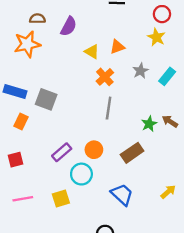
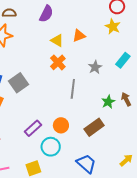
purple semicircle: (69, 26) -> (46, 14), moved
gray star: (141, 71) -> (95, 67), moved
orange cross: (105, 77) -> (58, 62), moved
gray square: (46, 99) -> (19, 83), turned 36
brown arrow: (170, 121) -> (126, 99), turned 32

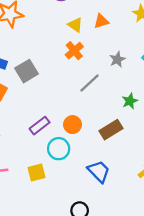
gray line: (73, 89) -> (89, 83), turned 36

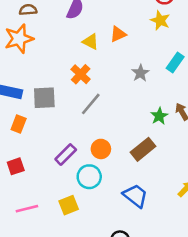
orange cross: (74, 51) -> (81, 74), moved
gray square: (26, 71) -> (44, 98), turned 35
gray line: (89, 83) -> (91, 104), moved

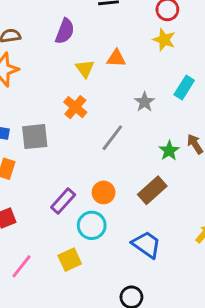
orange triangle: (118, 34) -> (116, 58), turned 30
yellow triangle: (91, 42) -> (85, 69), turned 30
gray line: (91, 104) -> (112, 138), moved
pink line: (27, 209) -> (22, 266), turned -35

